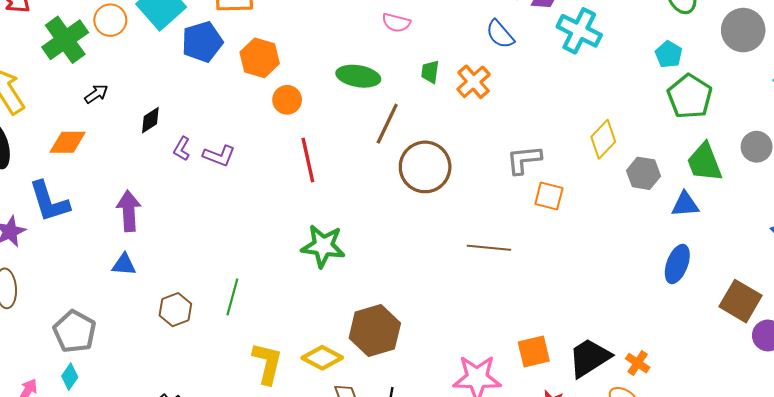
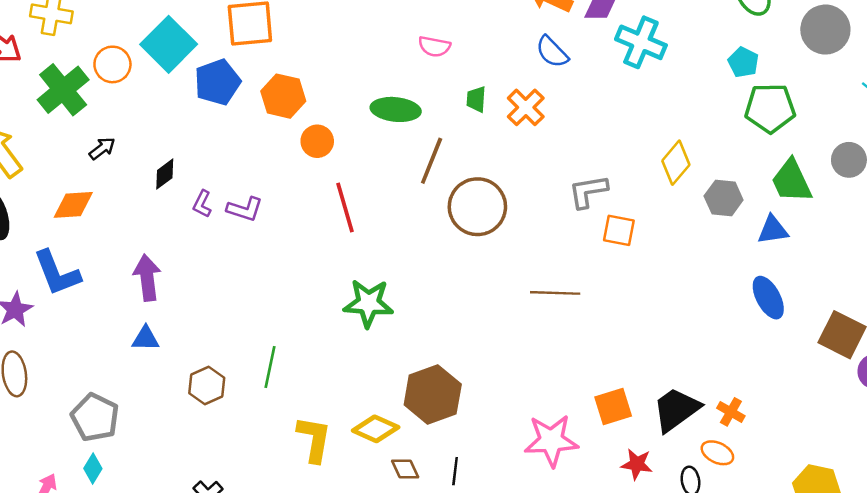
green pentagon: (690, 96) -> (770, 108), turned -30
blue ellipse: (677, 264) -> (768, 298), turned -45

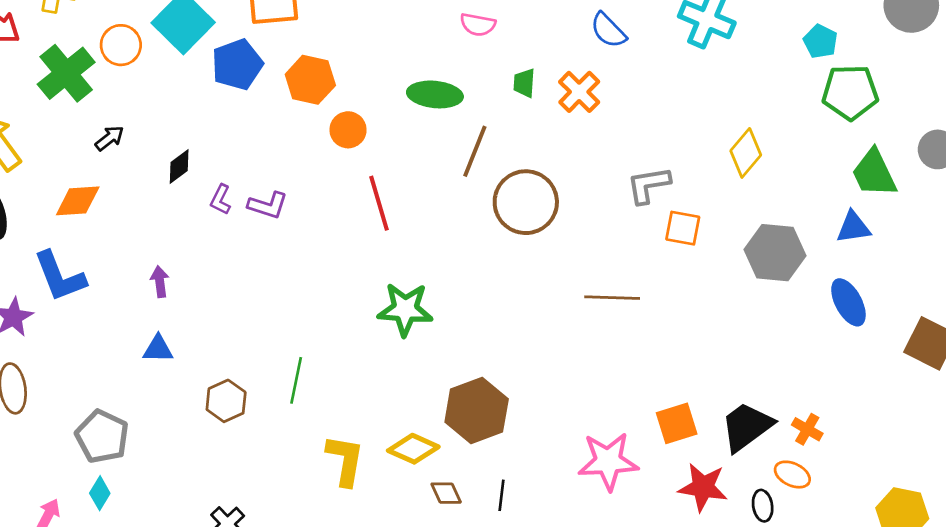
gray hexagon: (724, 198) -> (775, 253), moved, size x1.4
purple arrow: (147, 278) -> (160, 282), size x0.6
red star: (637, 464) -> (703, 487), size x1.4

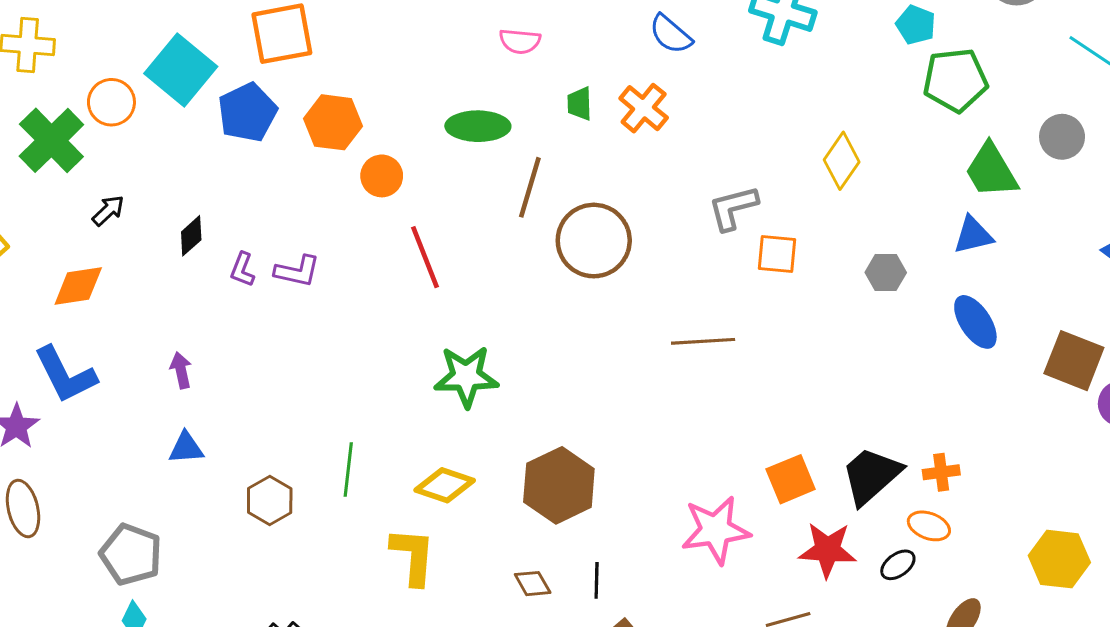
gray hexagon: (775, 253) -> (886, 272), size x0.6
orange cross: (807, 429) -> (941, 472), turned -32
yellow diamond: (413, 449) -> (445, 485), moved
black ellipse: (763, 506) -> (898, 565), turned 68

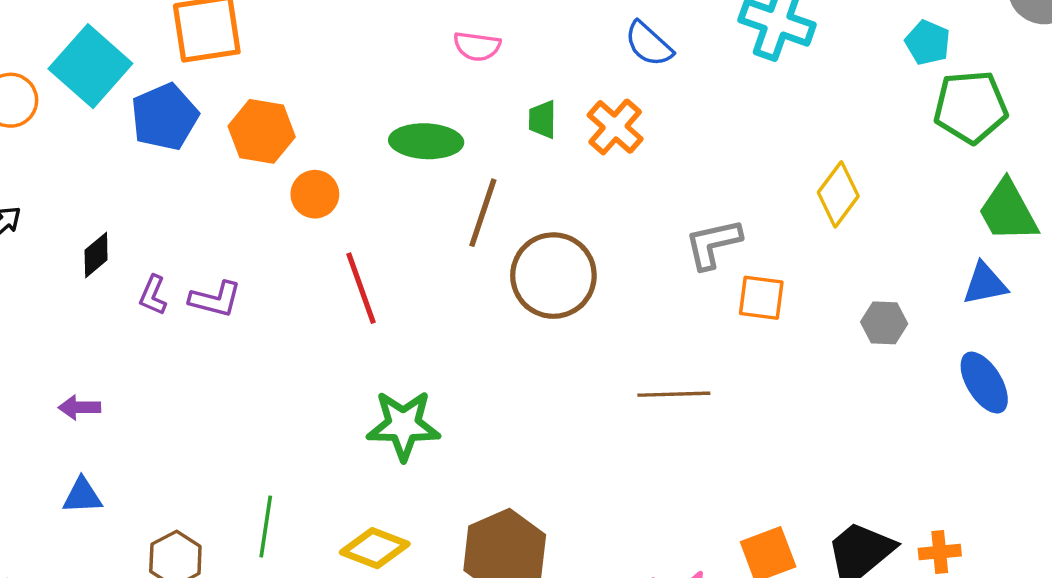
purple arrow: (181, 370) -> (79, 407), turned -80

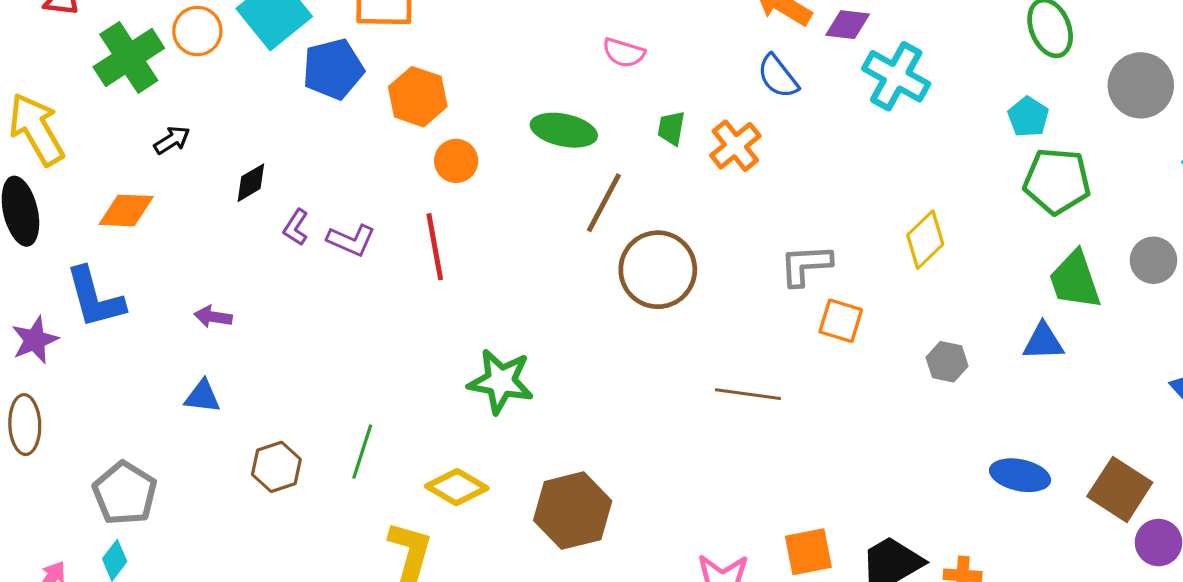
red line: (361, 288) -> (435, 247), moved
blue ellipse: (984, 383) -> (1020, 475), moved, turned -56

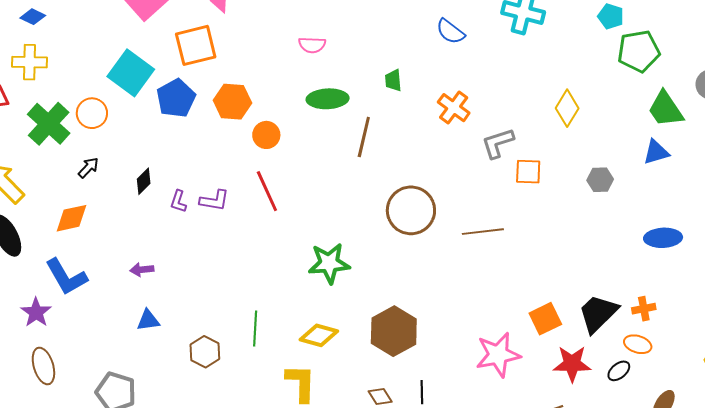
orange circle: (197, 31) -> (92, 113), moved
pink semicircle: (624, 53) -> (312, 45), moved
orange cross: (735, 146) -> (454, 108), moved
brown circle: (658, 270) -> (411, 210), moved

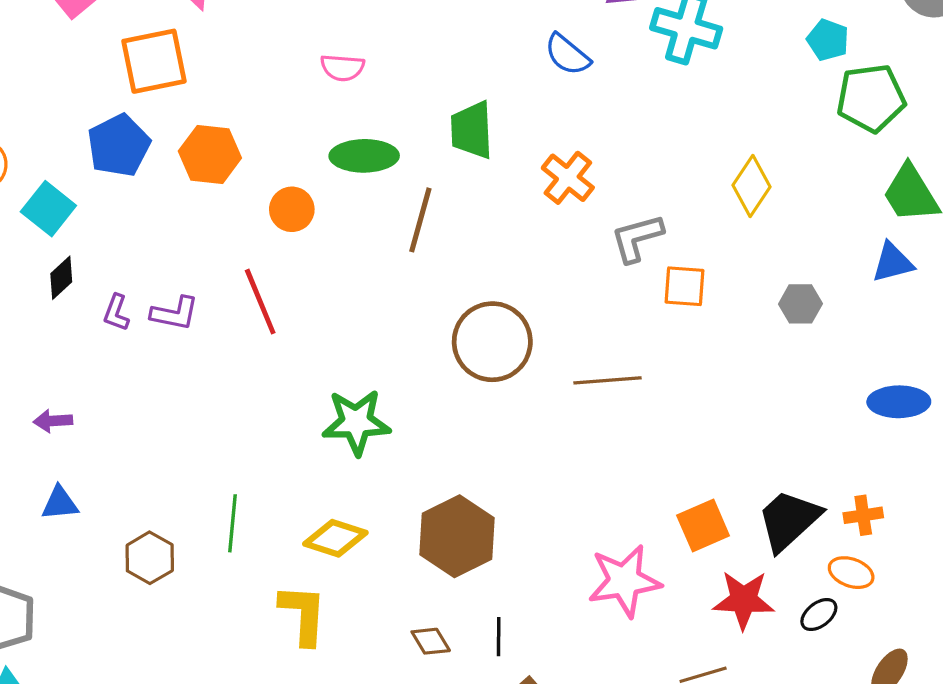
cyan square: (131, 73) -> (48, 209), moved, size x0.7
green trapezoid: (393, 80) -> (472, 130), size x1.6
orange circle: (266, 135) -> (292, 209), moved

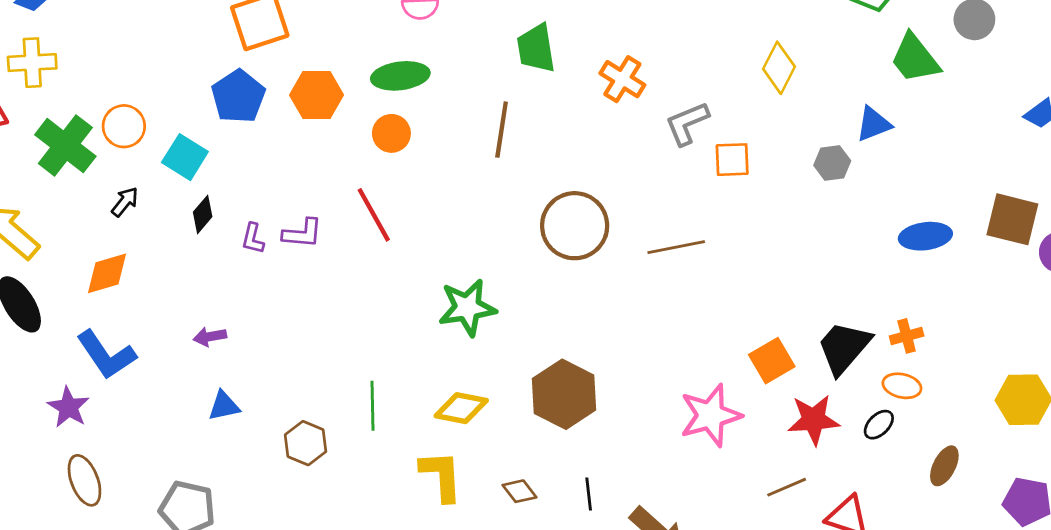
green ellipse: (364, 156) -> (400, 76), moved
blue triangle: (893, 263) -> (874, 124), moved
black line: (499, 637) -> (589, 494), moved
brown diamond: (431, 641) -> (519, 491), moved

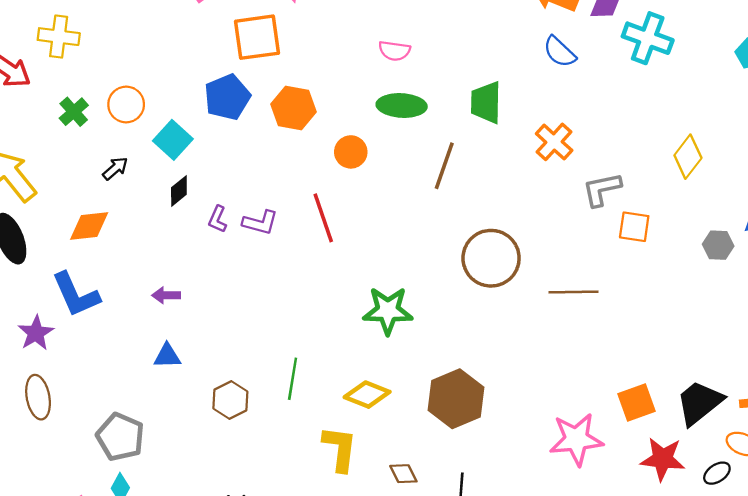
green ellipse: (400, 76) -> (402, 106), moved
green cross: (65, 146) -> (74, 112), size x0.6

